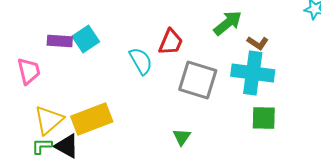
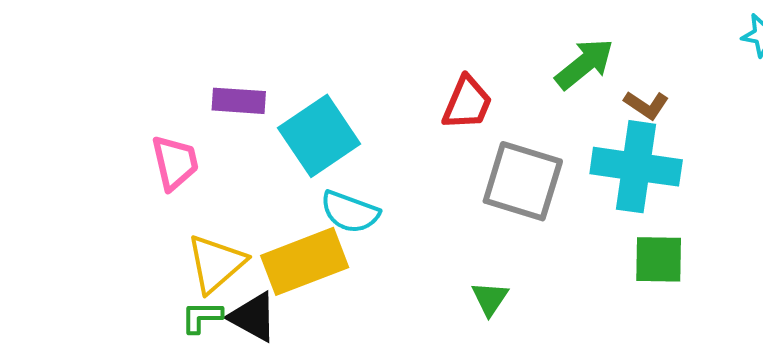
cyan square: (86, 39) -> (319, 136), moved, size x1.4
cyan semicircle: (141, 61) -> (350, 212), moved, turned 140

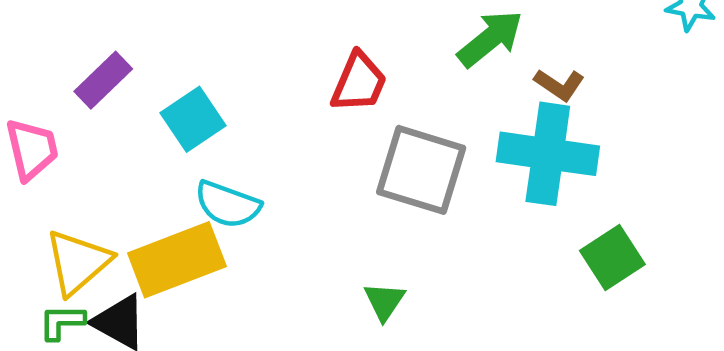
purple rectangle: (239, 101) -> (103, 80), turned -48
cyan square: (319, 136) -> (193, 119), size x0.7
green square: (659, 259) -> (612, 257), moved, turned -34

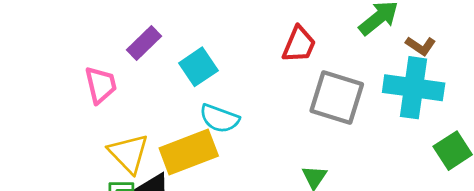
yellow triangle: (78, 262) -> (129, 153), turned -33

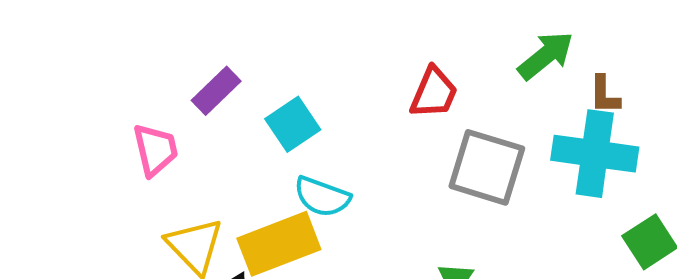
brown L-shape: (421, 46) -> (605, 95), turned 56

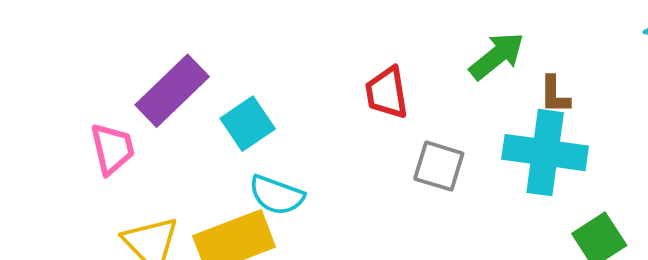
purple rectangle: (216, 91) -> (172, 91), size x1.5
red trapezoid: (434, 93) -> (387, 93), turned 148
gray square: (487, 167) -> (439, 166), size x0.7

